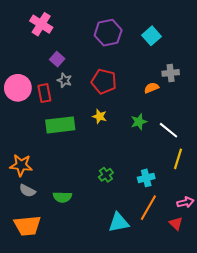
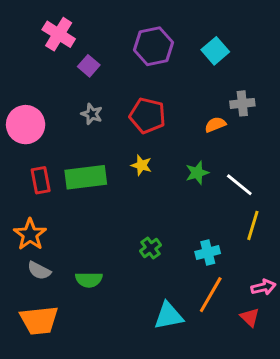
purple square: (57, 59) -> (89, 66), moved
red rectangle: (44, 93) -> (41, 180), moved
orange star: (21, 165) -> (30, 234), turned 30

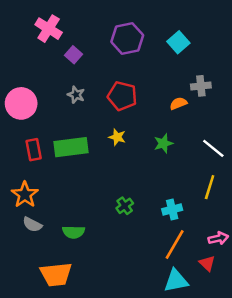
white line: (239, 185) -> (213, 148), moved
cyan triangle: (169, 316) -> (176, 281), moved
orange trapezoid: (39, 320) -> (56, 274), moved

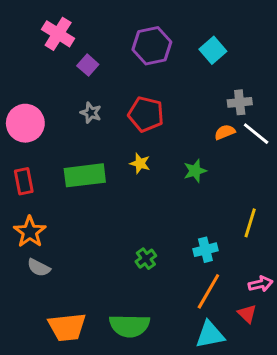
orange semicircle: (178, 103) -> (225, 132), moved
white line: (213, 148) -> (256, 134), moved
red rectangle: (34, 150) -> (24, 181), moved
green cross: (125, 206) -> (146, 259), moved
green semicircle: (74, 232) -> (130, 326), moved, size x1.5

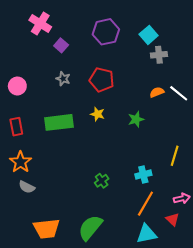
gray cross: (240, 102) -> (159, 55), moved
pink circle: (25, 123) -> (17, 86), size x0.7
green semicircle: (130, 326) -> (90, 228), turned 128

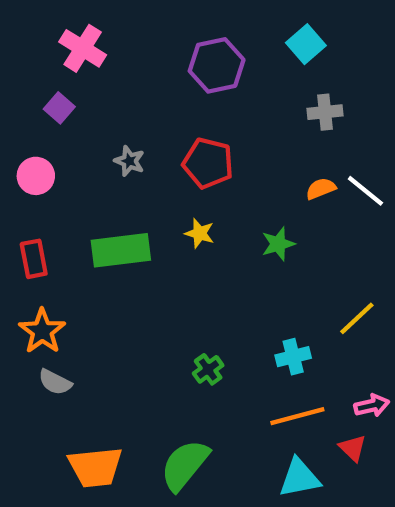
cyan square: (149, 35) -> (306, 44), moved
purple square: (61, 45) -> (59, 108), moved
yellow line: (175, 156) -> (357, 318), turned 30
orange line: (145, 204) -> (297, 416), turned 45

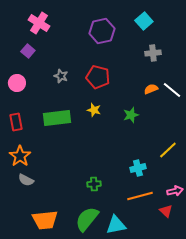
green cross: (208, 369) -> (94, 184), moved, turned 32
cyan triangle: (299, 478) -> (116, 225), moved

